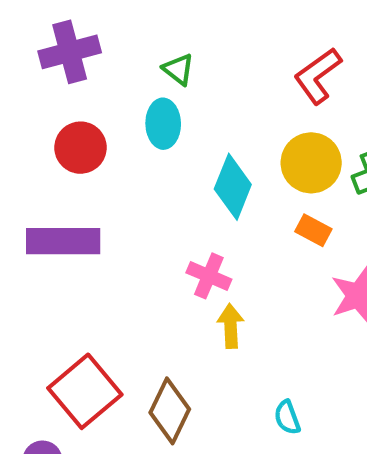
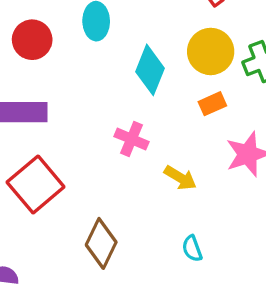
orange rectangle: (313, 230) -> (212, 104), turned -52
yellow arrow: (231, 326) -> (180, 178), moved, turned 124
red square: (85, 391) -> (36, 185), moved

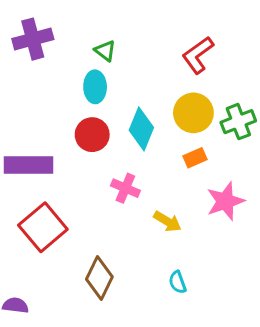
red circle: (32, 40) -> (92, 135), moved

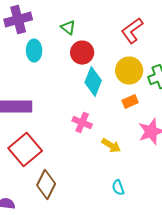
cyan ellipse: (95, 87) -> (34, 51), moved
red circle: (92, 135) -> (82, 53), moved
brown diamond: (99, 278) -> (46, 185), moved

